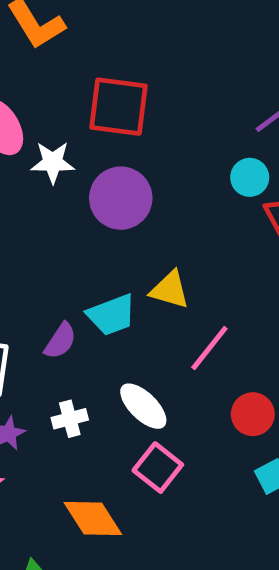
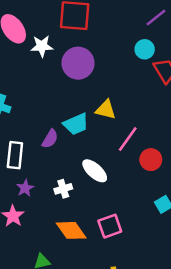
red circle: (253, 414) -> (151, 160), moved
white cross: (70, 419) -> (63, 189), moved
pink square: (158, 468) -> (110, 226), moved, turned 35

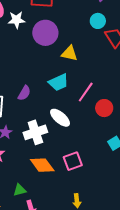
yellow triangle: (106, 110) -> (69, 53), moved
cyan trapezoid: (76, 124) -> (59, 82), moved
white cross: (63, 189) -> (35, 132), size x1.6

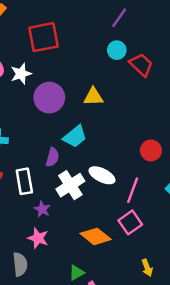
purple circle: (45, 33) -> (49, 98), moved
cyan trapezoid: (59, 82) -> (75, 137), moved
pink line: (86, 92) -> (133, 190), moved
white cross: (35, 132) -> (70, 185), moved

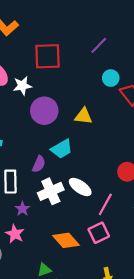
purple line: (119, 18) -> (99, 45), moved

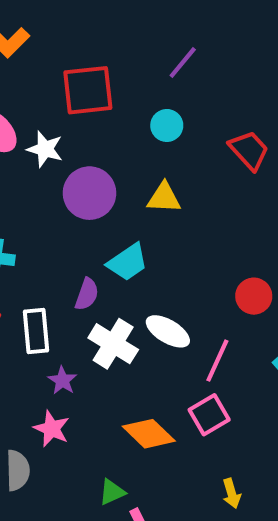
cyan circle: (111, 78) -> (167, 125), moved
white star: (22, 86) -> (45, 149), turned 30
white cross: (51, 191) -> (113, 344), turned -30

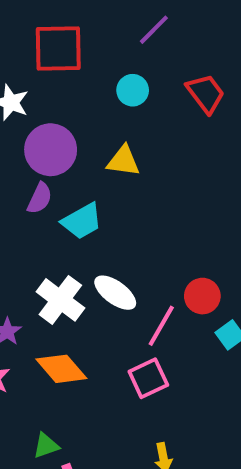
red trapezoid: (249, 150) -> (206, 93), moved
purple semicircle: (87, 294) -> (40, 198), moved
red circle: (254, 296) -> (202, 296), moved
orange diamond: (149, 434) -> (61, 369), moved

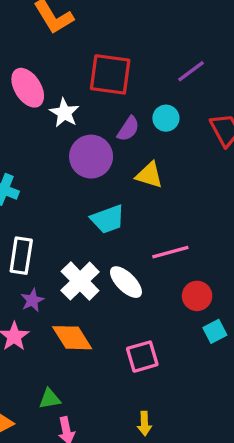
purple semicircle: (40, 198) -> (128, 129), moved
pink line: (161, 326) -> (170, 252), moved, turned 36

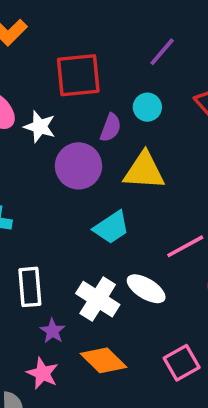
yellow triangle: (149, 175) -> (144, 171), size x1.4

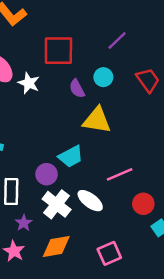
purple semicircle: (111, 128) -> (77, 89), turned 126
purple circle: (78, 166) -> (47, 174), moved, size x0.7
orange diamond: (103, 360) -> (56, 246), turned -60

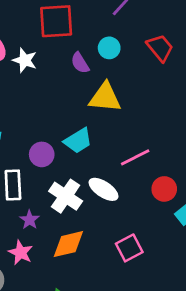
purple circle: (47, 174) -> (42, 154), moved

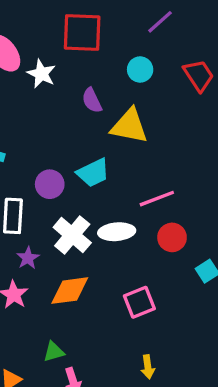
purple semicircle: (80, 63) -> (92, 100), moved
white ellipse: (103, 189) -> (117, 232), turned -44
red circle: (164, 189) -> (172, 237), moved

